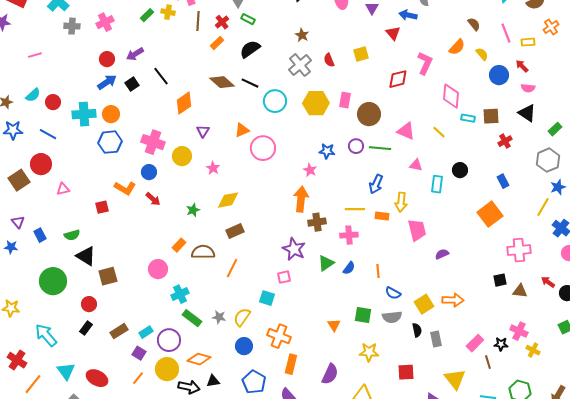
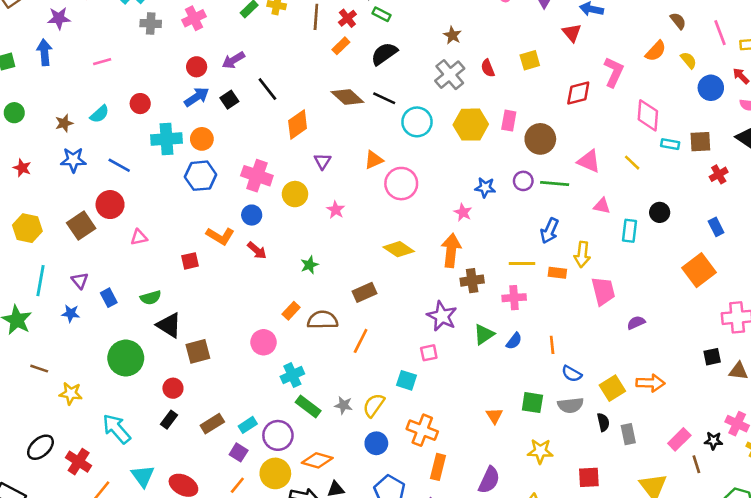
red circle: (53, 102) -> (140, 104), moved
yellow diamond: (228, 200) -> (399, 249), moved, turned 45

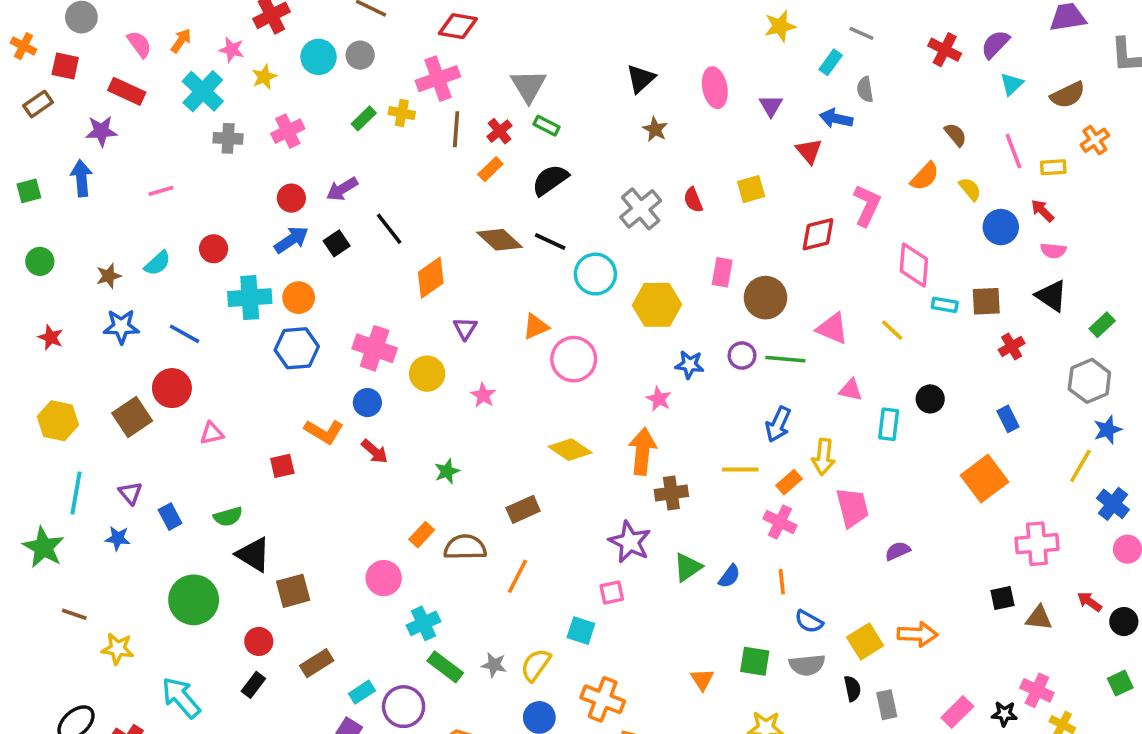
brown star: (452, 35) -> (655, 129), moved
yellow hexagon: (471, 125) -> (657, 305), moved
orange rectangle: (557, 273) -> (789, 482), turned -48
pink cross: (514, 298) -> (780, 522), moved, turned 30
brown rectangle: (212, 424) -> (317, 663), moved

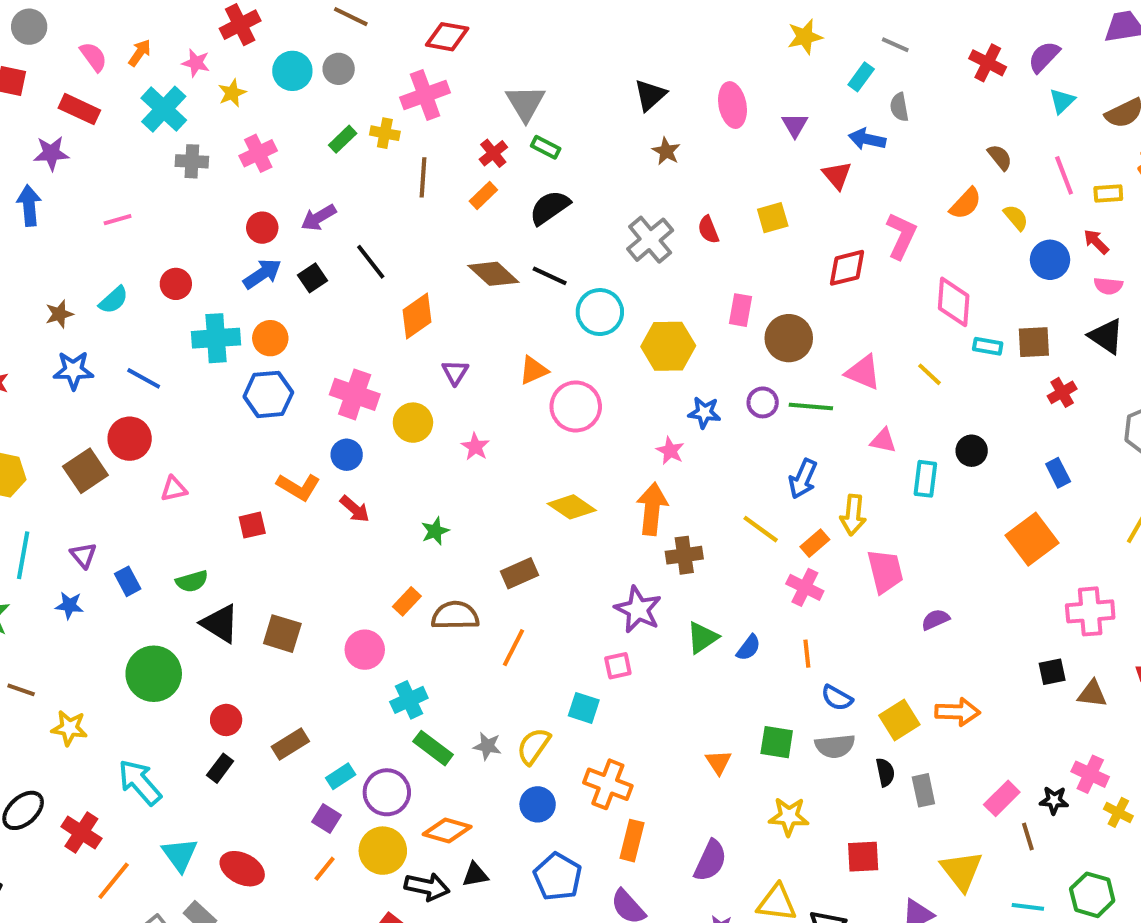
brown line: (456, 129) -> (423, 177), moved
yellow line: (740, 470) -> (761, 529), turned 36
brown square: (293, 591) -> (282, 634), moved, turned 32

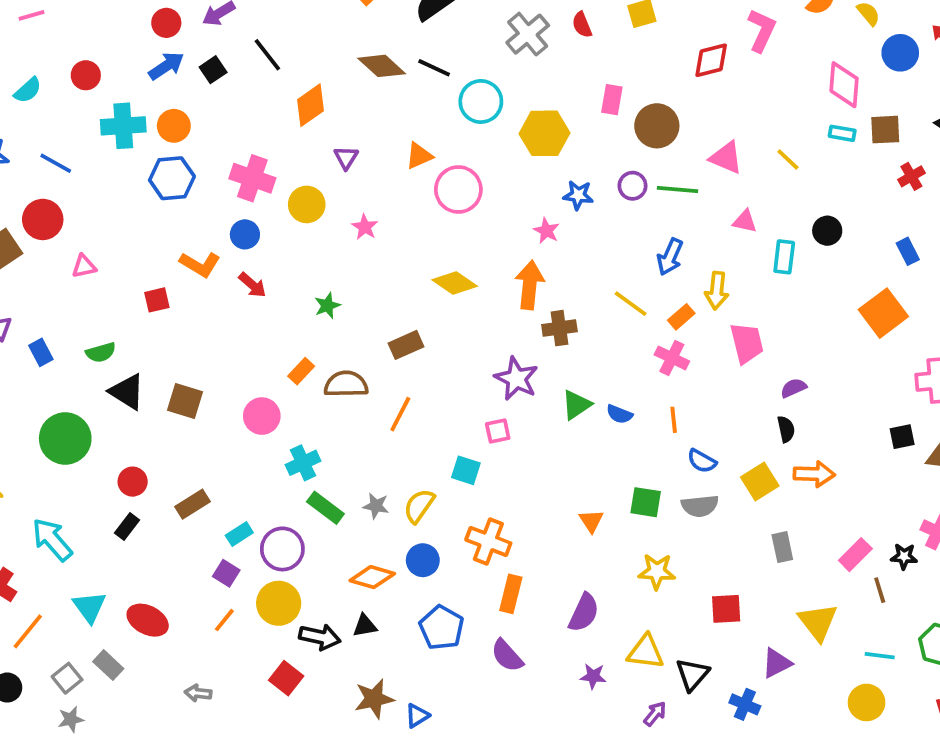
pink diamond: (954, 302) -> (844, 85), moved
blue semicircle: (749, 648) -> (619, 414), turned 75
black semicircle: (885, 772) -> (786, 429), moved
orange diamond: (447, 831) -> (372, 577), moved

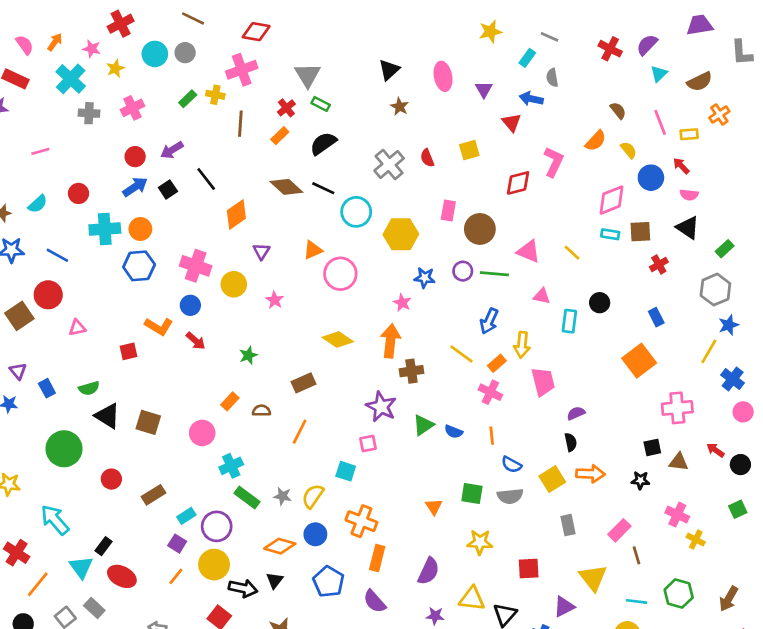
pink diamond: (844, 85) -> (611, 200), turned 64
brown semicircle: (346, 384) -> (261, 411), size x0.6
black rectangle: (127, 526) -> (103, 546), moved
black star: (904, 556) -> (640, 480), moved
black triangle: (365, 626) -> (275, 580), turned -42

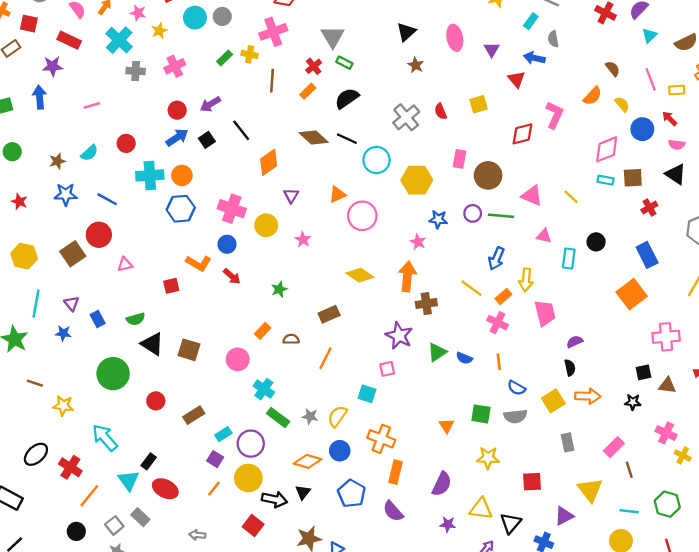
blue rectangle: (656, 317) -> (647, 255), size x1.5
cyan cross: (231, 466) -> (264, 389), turned -30

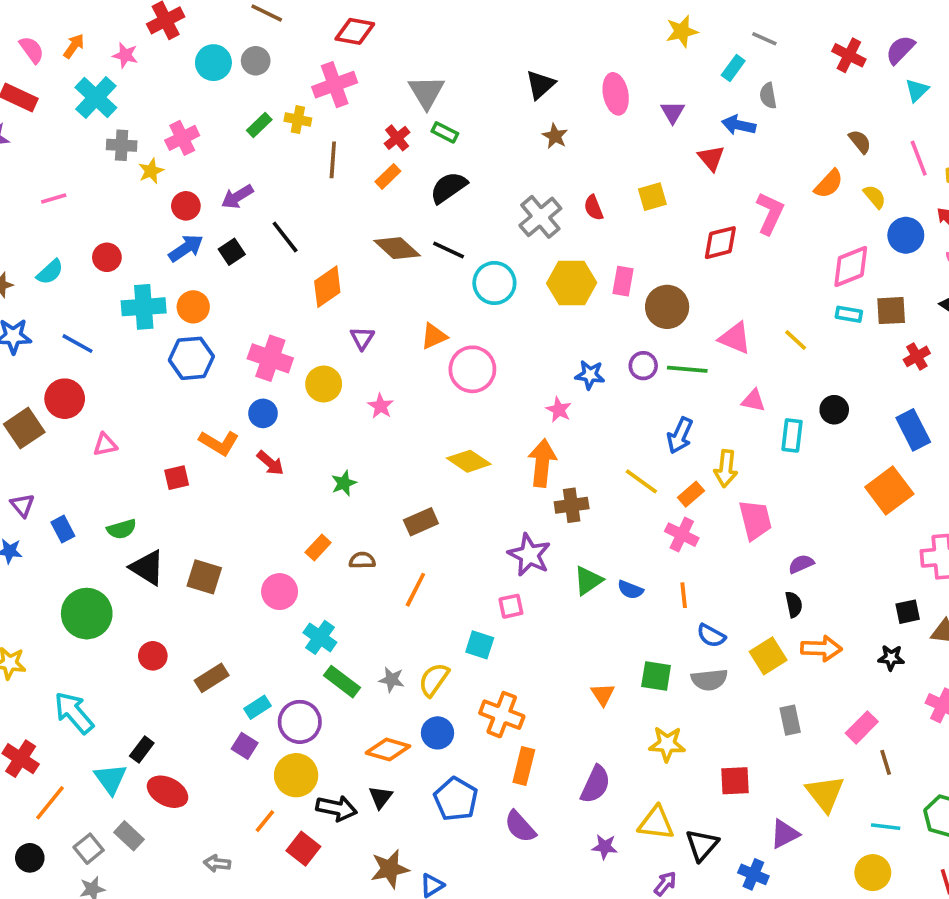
yellow star: (159, 31) -> (151, 171), moved
yellow hexagon: (417, 180) -> (572, 283), moved
orange line: (214, 489) -> (265, 821), moved

